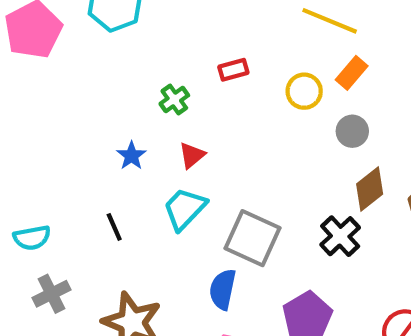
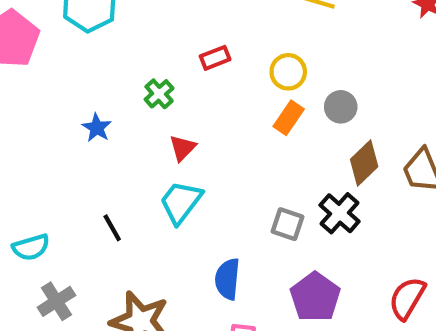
orange rectangle: (352, 73) -> (289, 118), moved
blue star: (131, 156) -> (97, 128), moved
gray square: (253, 238) -> (287, 224), moved, size x0.6

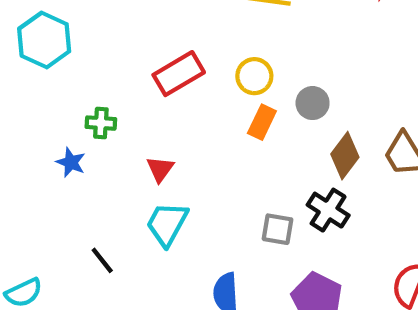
red rectangle: (215, 58) -> (179, 74), size x1.6
green cross: (159, 94) -> (101, 123), moved, turned -36

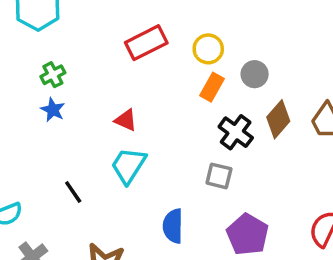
green cross: (101, 123) -> (53, 75), moved, turned -35
red triangle: (160, 169) -> (126, 120), turned -45
black cross: (328, 210) -> (236, 132), moved

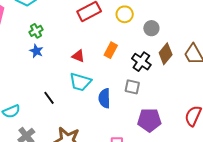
orange rectangle: (212, 87) -> (111, 50), moved
cyan trapezoid: (128, 165) -> (80, 82), turned -105
blue semicircle: (173, 226) -> (104, 98), moved
purple pentagon: (247, 234) -> (149, 120), turned -30

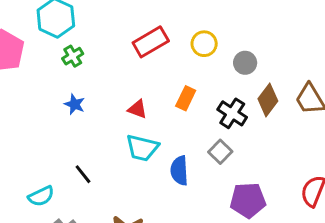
green cross: (36, 31) -> (73, 56), moved
gray square: (132, 87) -> (220, 152), turned 35
black line: (49, 98) -> (83, 174), moved

